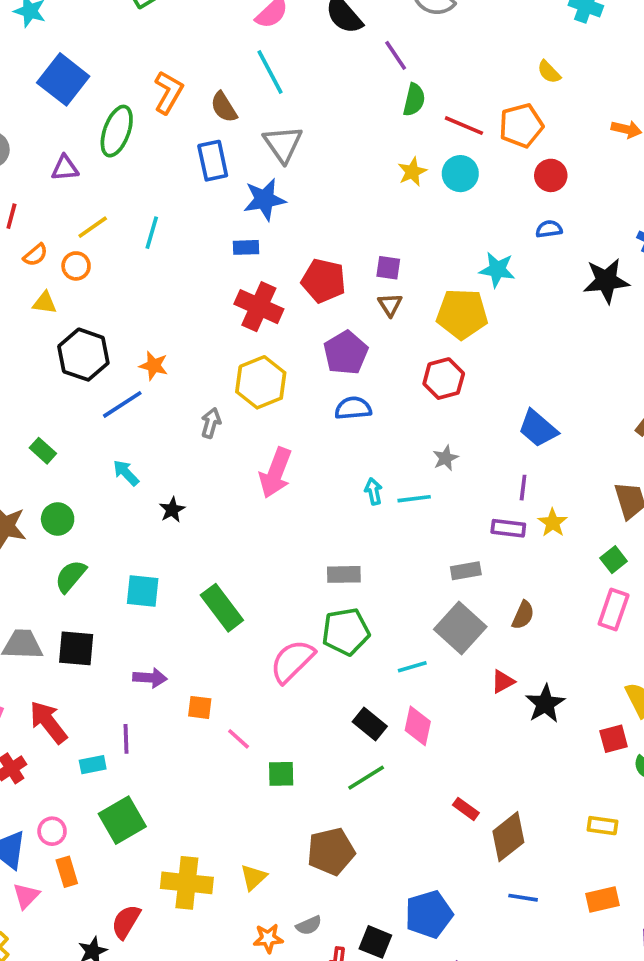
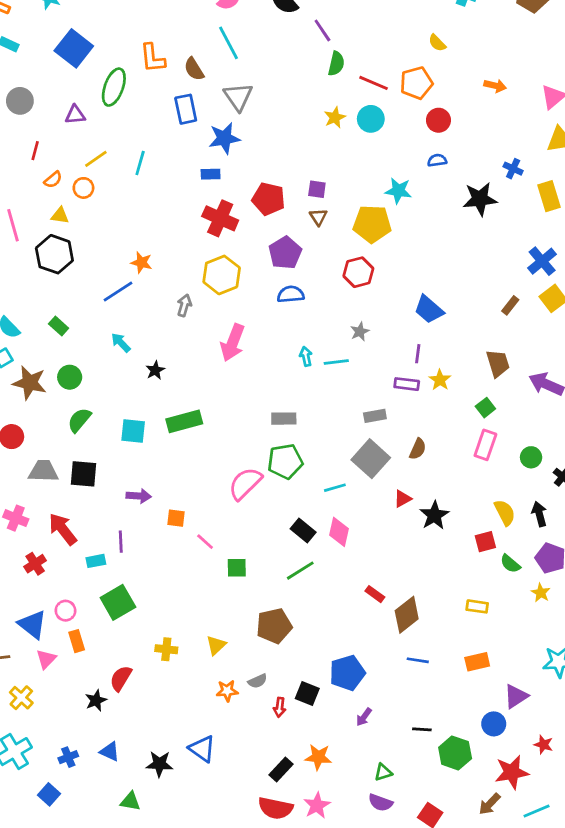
orange L-shape: (168, 92) -> (153, 58), turned 144
black hexagon: (83, 355) -> (54, 254), moved
green rectangle: (222, 608) -> (184, 421), moved, turned -68
yellow cross: (187, 883) -> (166, 649), size x0.6

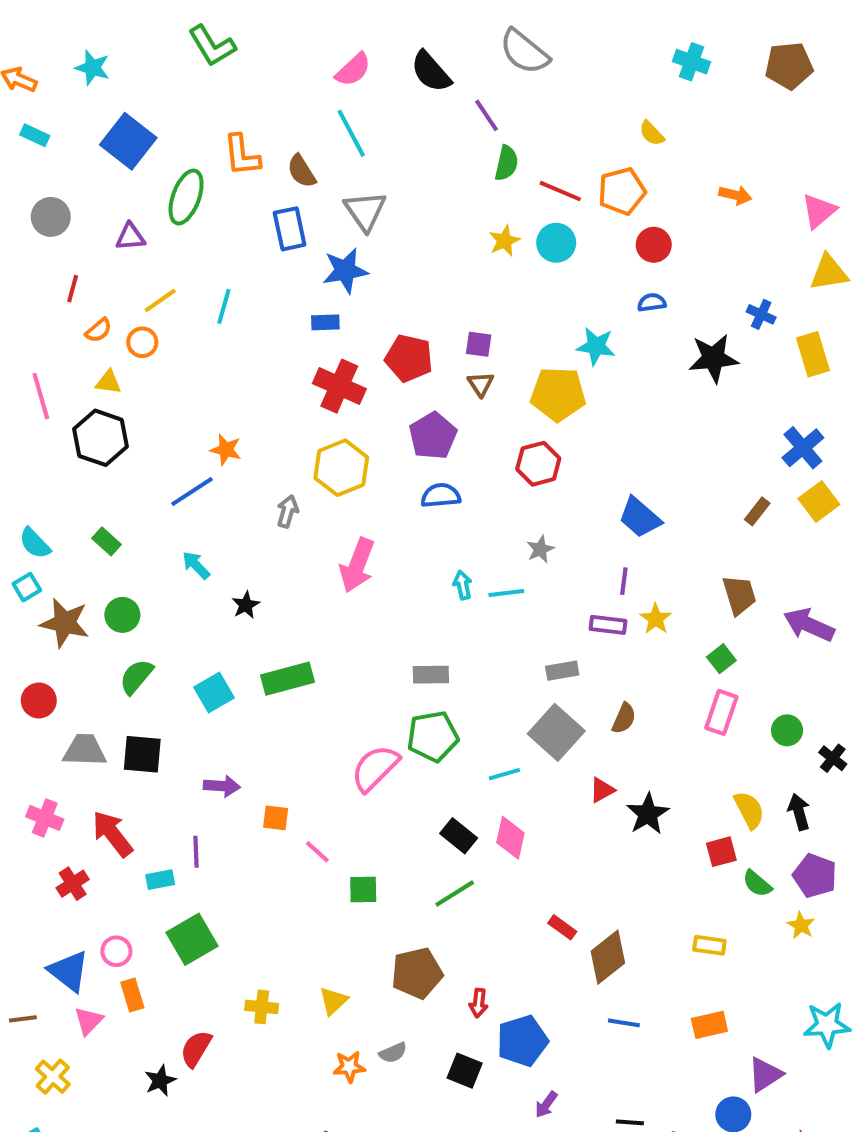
cyan square: (133, 431) -> (214, 693), turned -36
red arrow: (280, 707) -> (479, 1003), moved

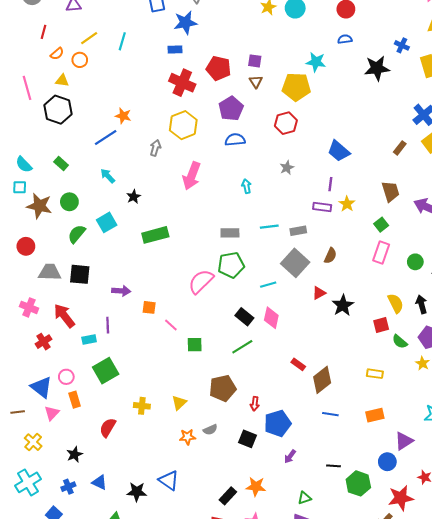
cyan square: (27, 587) -> (20, 187), turned 32
cyan line: (506, 593) -> (269, 227), moved
cyan square: (214, 693) -> (107, 222), moved
black star: (160, 1081) -> (75, 454), moved

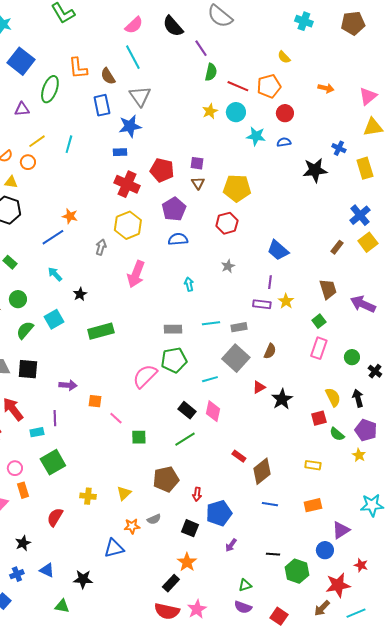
cyan star: (316, 62) -> (256, 136), moved
blue triangle: (169, 480) -> (114, 548), moved, turned -50
orange star: (256, 487) -> (187, 562), moved, turned 30

